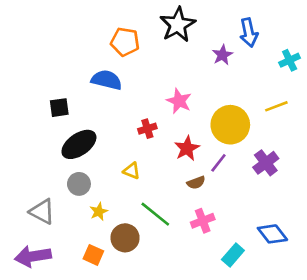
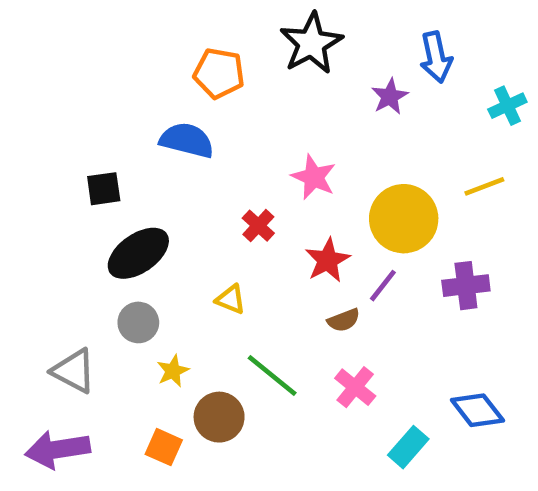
red cross: (147, 129) -> (258, 226), turned -30
purple cross: (266, 163) -> (466, 286), turned 30
pink cross: (203, 221) -> (355, 387), turned -30

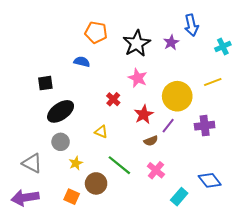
black star: (311, 43) -> (137, 43), moved
blue semicircle: (187, 140) -> (82, 62), size x0.7

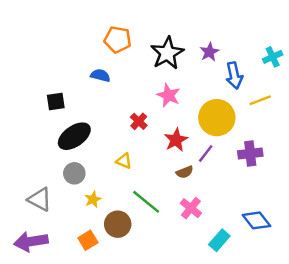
blue arrow: (191, 25) -> (234, 75), moved
orange square: (72, 197) -> (88, 240), turned 35

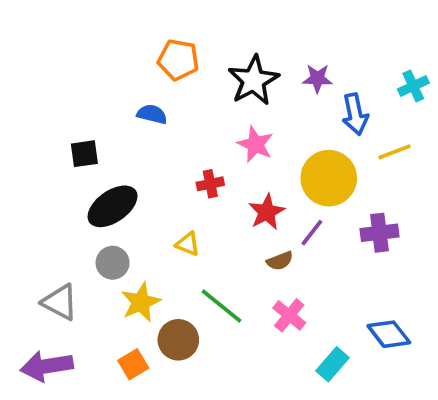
purple star: (209, 52) -> (317, 79), turned 30
red cross: (139, 121) -> (210, 184), turned 35
yellow star: (93, 199) -> (141, 302), size x1.5

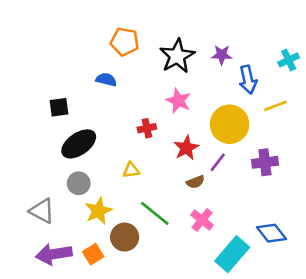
yellow triangle: (188, 244) -> (131, 170), turned -30
cyan rectangle: (332, 364) -> (232, 254), size x1.5
purple arrow: (47, 366) -> (54, 254), moved

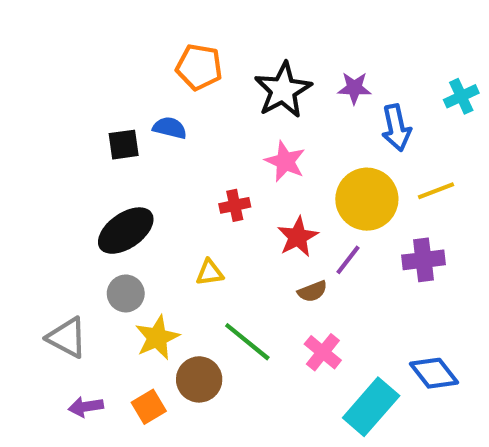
yellow line: (275, 106) -> (436, 191), moved
black square: (59, 107) -> (124, 145), moved
purple arrow: (54, 254) -> (86, 407), size x0.6

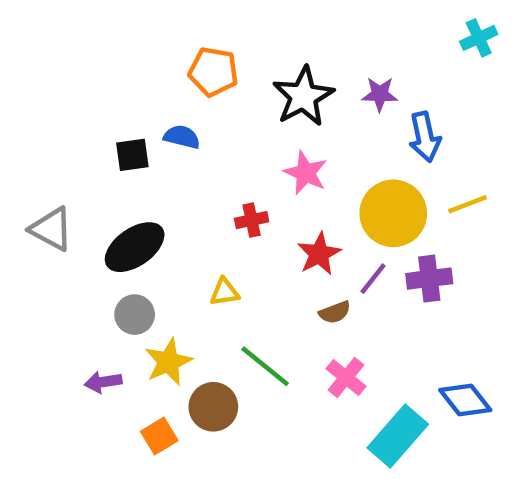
cyan cross: (461, 96) -> (479, 38), moved
purple cross: (424, 260) -> (429, 279), moved
gray triangle: (67, 338) -> (51, 229), moved
purple arrow: (86, 407) -> (103, 382), moved

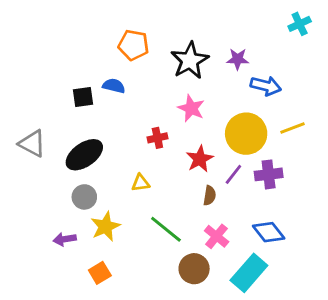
blue arrow: (425, 137) -> (266, 86), turned -64
brown semicircle: (335, 312) -> (210, 196), turned -60
blue diamond: (465, 400) -> (269, 232), moved
brown circle: (213, 407) -> (194, 269), moved

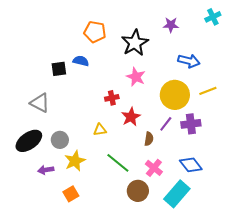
purple star: (238, 59) -> (171, 25), moved
gray triangle: (32, 143) -> (40, 103), moved
black ellipse: (84, 155) -> (29, 141), moved
red star: (200, 159) -> (131, 117), moved

